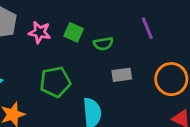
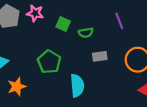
pink star: (40, 32) -> (35, 13), moved
green pentagon: (55, 82) -> (49, 62), turned -30

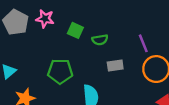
purple line: (119, 21) -> (143, 43), moved
green pentagon: (49, 62) -> (60, 71), turned -30

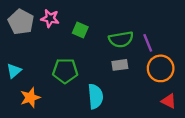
green semicircle: (100, 40) -> (121, 39), moved, size x1.5

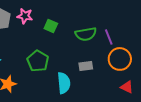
gray rectangle: (120, 65) -> (86, 66), moved
green pentagon: (65, 71) -> (38, 61), turned 30

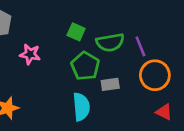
pink star: (25, 16) -> (30, 54), moved
green square: (51, 26) -> (76, 32), moved
green pentagon: (38, 61) -> (85, 66), moved

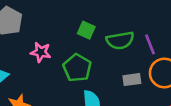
green pentagon: (85, 66) -> (77, 68), moved
gray rectangle: (110, 84) -> (132, 80), moved

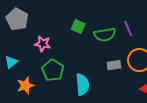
purple line: (150, 44) -> (128, 28), moved
green pentagon: (77, 68) -> (53, 70), moved

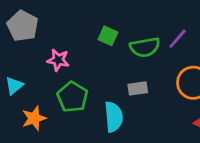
purple line: (128, 28) -> (178, 39), turned 63
gray rectangle: (114, 65) -> (138, 88), moved

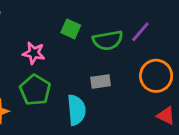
pink star: (58, 60) -> (34, 53), moved

